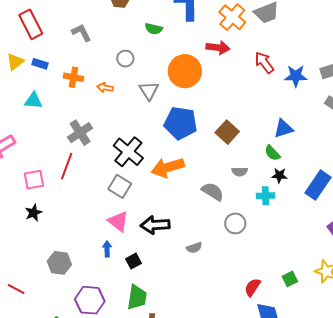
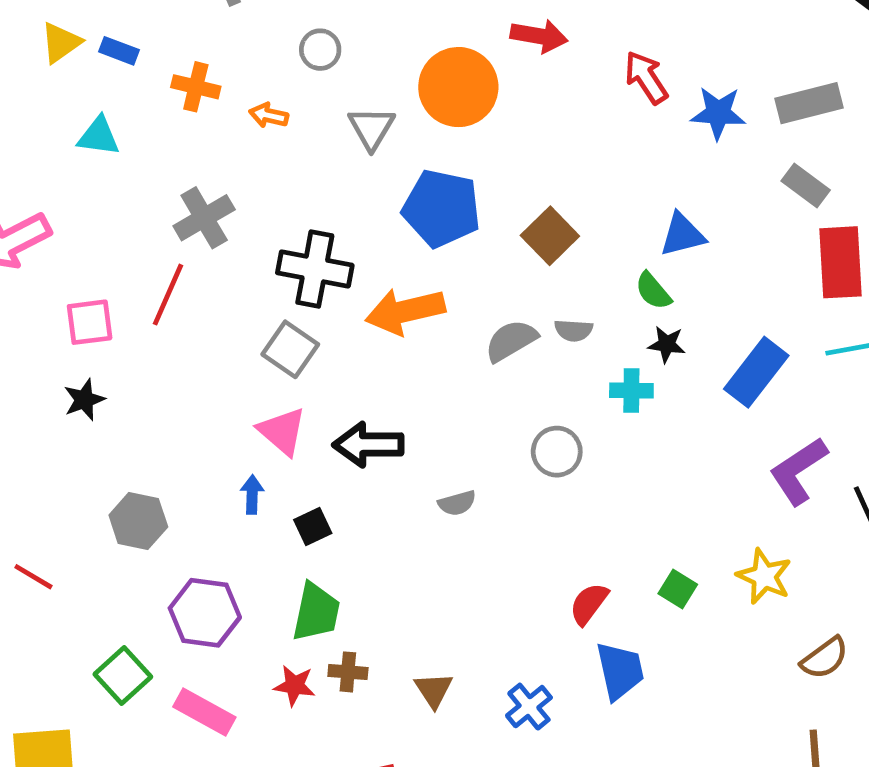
black cross: (128, 152) -> (315, 269), turned -32
gray semicircle: (213, 191) -> (511, 341), moved, turned -65
green square: (290, 279) -> (678, 589), turned -35

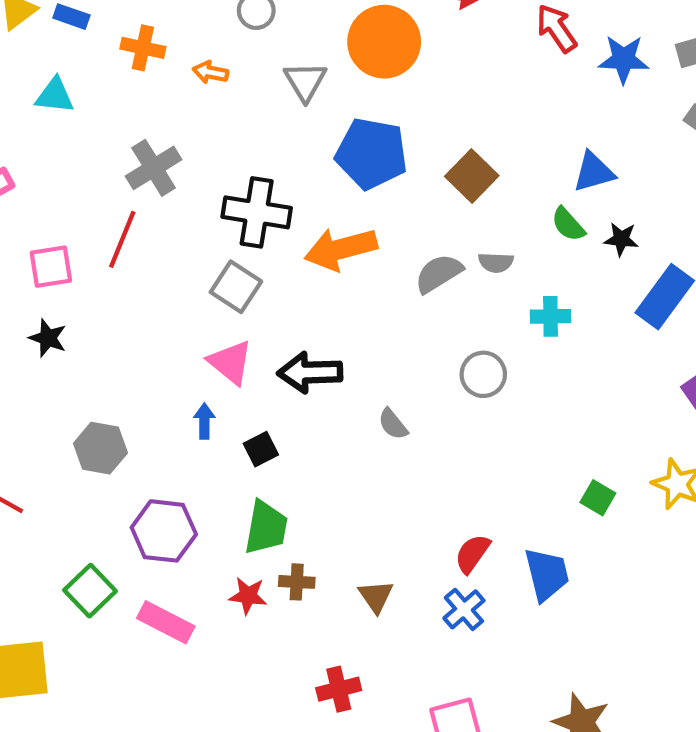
black star: (667, 344) -> (621, 239), moved
black star: (84, 400) -> (48, 338), turned -30
gray semicircle: (457, 503) -> (393, 424), turned 68
red semicircle: (589, 604) -> (472, 554), moved

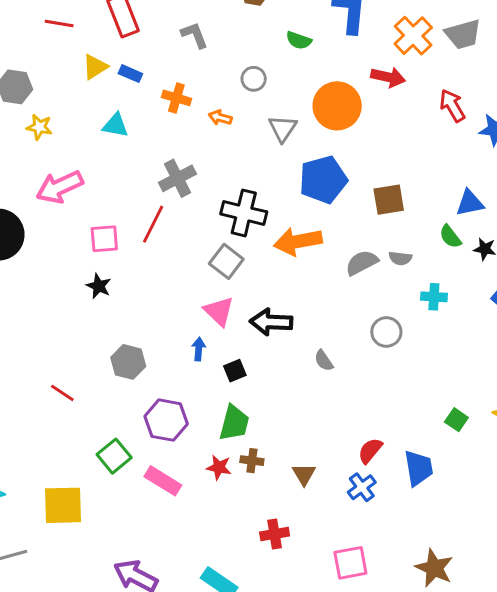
blue pentagon: (372, 154) -> (323, 180), turned -30
brown square: (472, 176) -> (389, 200), turned 32

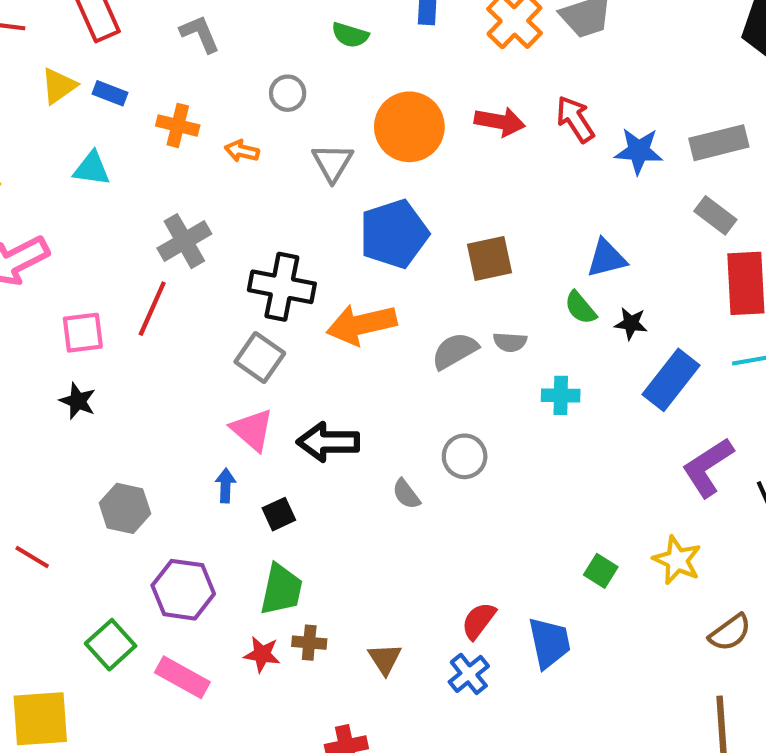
red arrow: (388, 77) -> (500, 122), moved
gray circle: (386, 332) -> (465, 456), moved

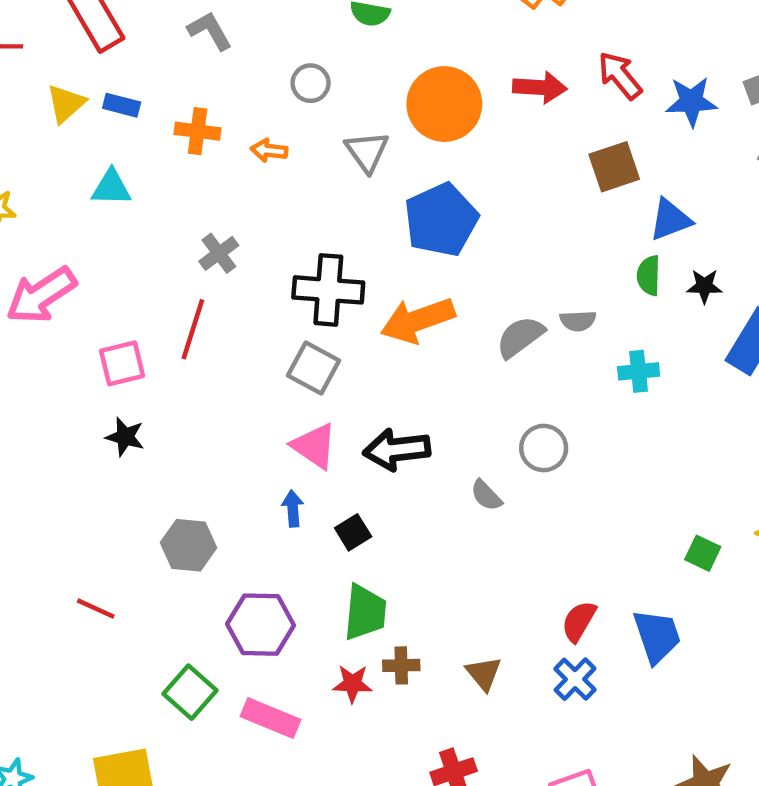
gray cross: (184, 241) -> (219, 253), size x0.7
brown square: (490, 258) -> (614, 167), moved
green semicircle: (580, 308) -> (649, 276), turned 48

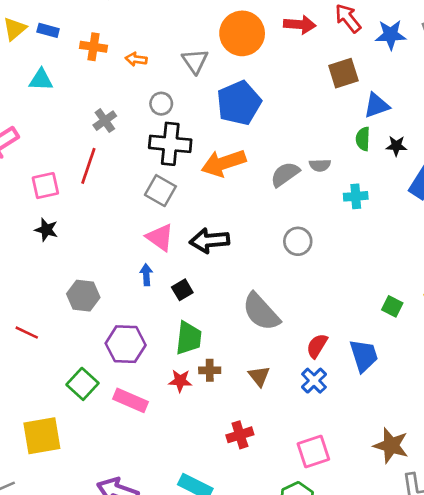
gray circle: (311, 83) -> (161, 104), moved
gray semicircle: (486, 495) -> (261, 312), moved, size x2.0

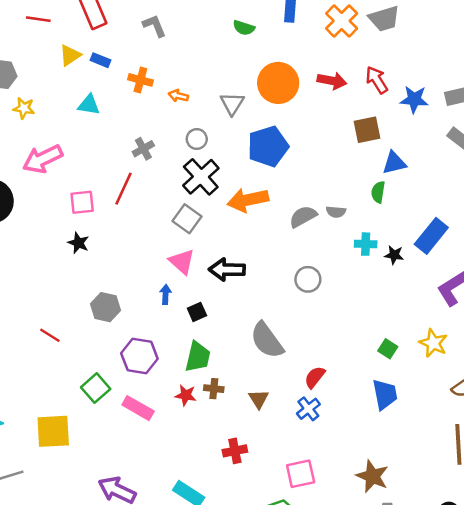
black cross: (170, 144) -> (201, 177), turned 36
black star: (396, 146) -> (394, 255), moved
blue trapezoid: (364, 356) -> (385, 394), moved

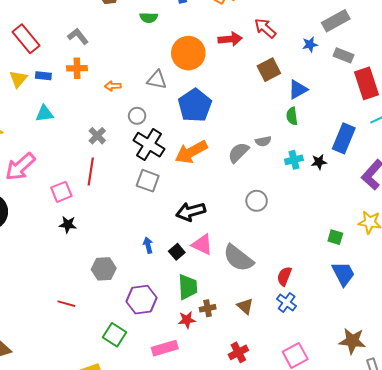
orange cross: (140, 80) -> (77, 68), moved
blue star: (414, 99) -> (310, 44), moved, size x0.7
gray triangle: (232, 103) -> (157, 80), turned -35
pink triangle: (182, 262) -> (202, 245), moved
pink rectangle: (138, 408) -> (165, 348), moved, turned -30

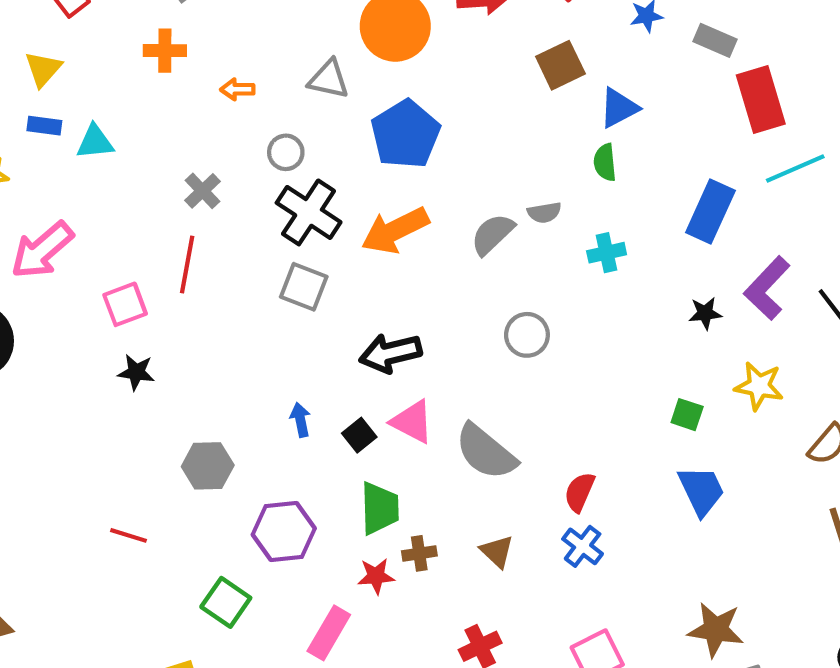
blue rectangle: (43, 76) -> (44, 126), moved
black star: (319, 162) -> (705, 313), moved
pink rectangle: (165, 348) -> (329, 633), turned -45

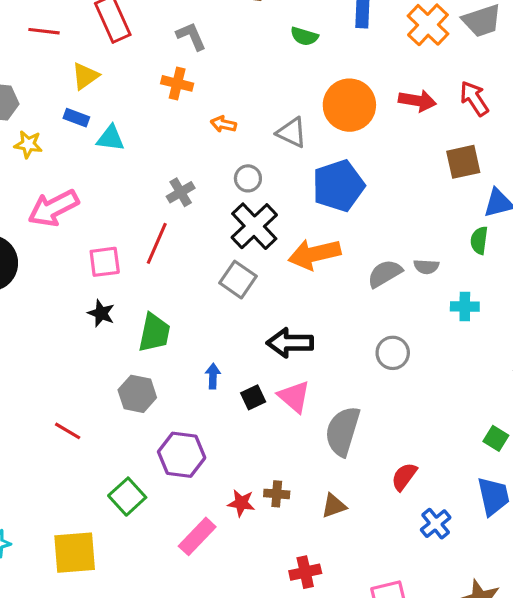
gray semicircle: (486, 452) -> (343, 431), turned 54
green trapezoid: (380, 508) -> (154, 333), moved
blue cross: (583, 546) -> (436, 524), moved
brown triangle: (497, 551) -> (334, 506), turned 44

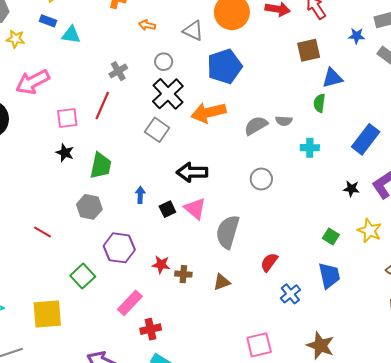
red star: (241, 503) -> (161, 265), moved
red cross: (305, 572) -> (151, 329), moved

